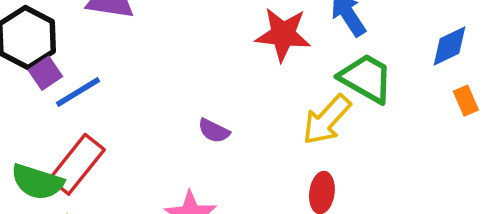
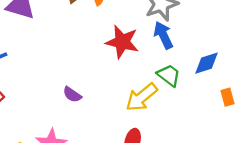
blue diamond: (450, 46) -> (206, 63), moved
green trapezoid: (366, 78) -> (169, 75), size x0.7

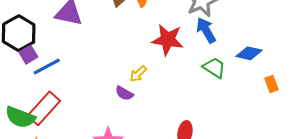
blue diamond: (206, 63) -> (249, 53), turned 35
yellow arrow: (141, 97) -> (138, 74), moved, size x0.6

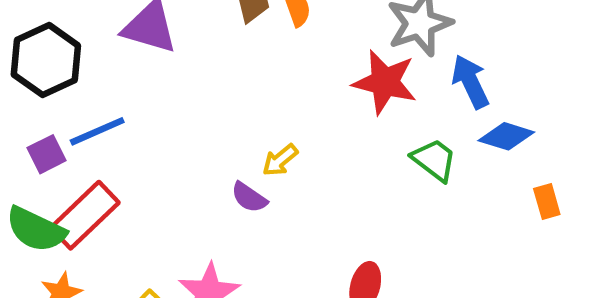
blue arrow: (206, 30) -> (470, 82), moved
red star: (168, 40) -> (385, 82), moved
purple square: (28, 55) -> (47, 154), moved

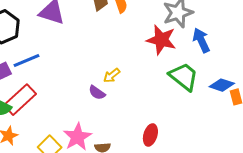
blue diamond: (506, 136) -> (222, 85), moved
green trapezoid: (434, 160) -> (184, 77), size x1.4

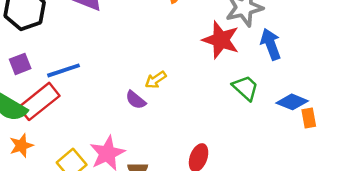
blue line: (26, 60) -> (64, 70), moved
green trapezoid: (184, 77) -> (245, 88), size x0.7

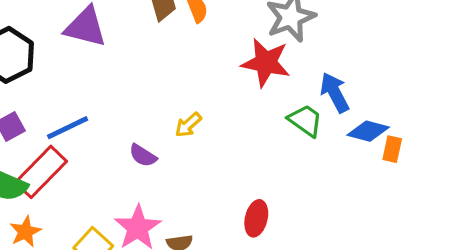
blue arrow: (271, 44) -> (335, 92), moved
purple semicircle: (136, 100) -> (143, 155), moved
orange rectangle: (309, 118) -> (392, 149), turned 30

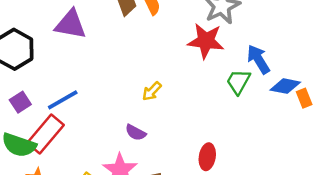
green trapezoid: (305, 121) -> (238, 82), turned -92
orange rectangle: (392, 149) -> (304, 98), turned -30
purple semicircle: (143, 155) -> (136, 133), moved

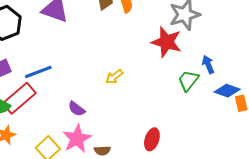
blue arrow: (258, 59) -> (208, 64), size x0.7
purple semicircle: (136, 133) -> (77, 109), moved

